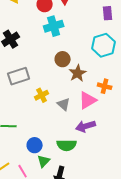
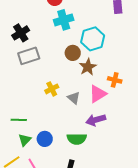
cyan hexagon: (104, 45) -> (93, 39), moved
gray rectangle: (19, 76) -> (29, 56), moved
green triangle: (44, 161) -> (25, 140), moved

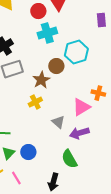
brown star: (88, 67) -> (41, 80), moved
gray triangle: (74, 98) -> (58, 122), moved
green semicircle: (77, 139) -> (69, 159), moved, turned 60

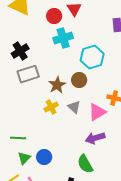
brown circle: (56, 66) -> (79, 80), moved
gray triangle: (58, 122) -> (74, 107), moved

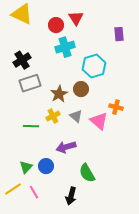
pink triangle: (97, 112) -> (99, 121), turned -48
green line: (18, 138) -> (31, 126), moved
purple arrow: (95, 138) -> (66, 147), moved

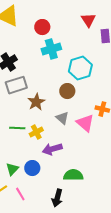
red triangle: (76, 18) -> (88, 20), moved
brown star: (59, 94) -> (36, 102), moved
yellow cross: (53, 116) -> (36, 132), moved
green semicircle: (87, 173) -> (73, 175), turned 120

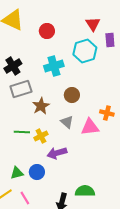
cyan cross: (51, 49) -> (54, 66), moved
cyan hexagon: (80, 68) -> (85, 51), moved
pink triangle: (85, 123) -> (90, 127), turned -48
green triangle: (12, 169) -> (17, 173), turned 32
green semicircle: (73, 175) -> (85, 191), moved

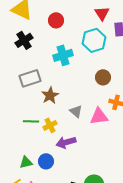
black cross: (13, 66) -> (24, 40), moved
brown circle: (72, 95) -> (103, 77), moved

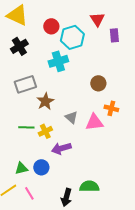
cyan hexagon: (94, 40) -> (72, 37), moved

